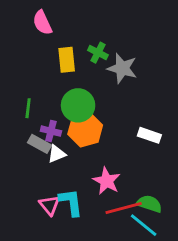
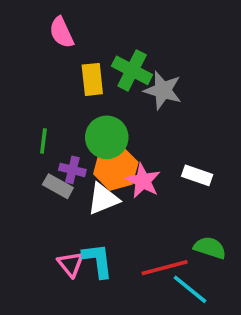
green cross: (98, 53) -> (132, 70), size x1.5
white triangle: (57, 154) -> (103, 199), moved, size x1.4
pink star: (107, 181) -> (143, 181), moved
green semicircle: (149, 204) -> (210, 248), moved

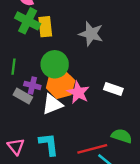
green cross: (132, 70) -> (28, 21), moved
pink triangle: (71, 264) -> (16, 147), moved

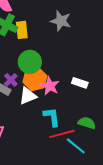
gray star: (91, 34) -> (61, 21), moved
purple cross: (32, 85) -> (11, 80), turned 32
cyan L-shape: (49, 144) -> (52, 117), moved

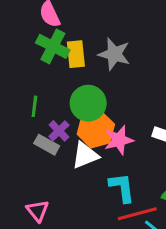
gray star: (61, 21) -> (114, 54), moved
pink star: (50, 86) -> (119, 140), turned 30

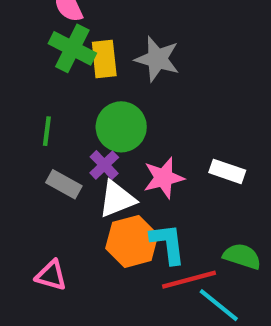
orange hexagon: (96, 129) -> (132, 241), moved
purple cross: (59, 131) -> (104, 165), moved
pink triangle: (37, 211) -> (51, 275), turned -35

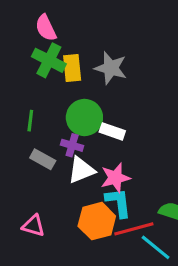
purple cross: (104, 165) -> (72, 145), turned -30
white rectangle: (227, 171) -> (112, 131), moved
pink star: (164, 178) -> (115, 178), moved
orange hexagon: (132, 241) -> (97, 221), moved

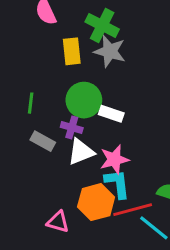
green cross: (49, 60) -> (102, 25), moved
pink triangle: (33, 226) -> (58, 222), moved

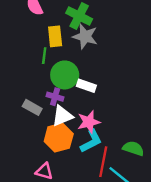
green line: (31, 103) -> (44, 56), moved
cyan L-shape: (117, 184) -> (91, 141), turned 70
orange hexagon: (96, 202) -> (59, 138), moved
red line: (133, 210) -> (103, 162), turned -64

